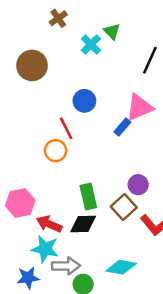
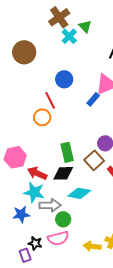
brown cross: (58, 18) -> (59, 17), moved, size x1.5
cyan diamond: (121, 267) -> (79, 193), moved

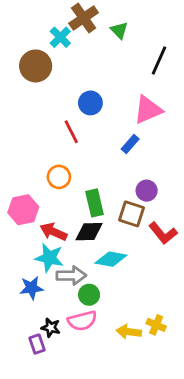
cyan cross: (69, 36) -> (60, 37), moved
blue rectangle: (93, 99) -> (130, 144), moved
orange circle: (42, 117) -> (59, 177), moved
brown square: (94, 160) -> (132, 214), turned -30

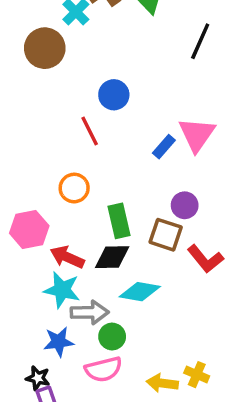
pink triangle: (148, 110) -> (197, 134), moved, turned -32
blue star: (32, 288) -> (59, 342), moved
black star: (51, 328) -> (38, 378), moved

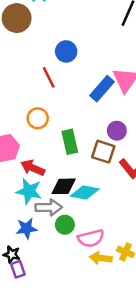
blue rectangle: (164, 147) -> (102, 89), size x1.5
black diamond: (112, 257) -> (64, 186), moved
pink semicircle: (103, 369) -> (91, 238), moved

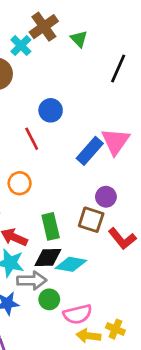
green rectangle: (70, 142) -> (51, 226), moved

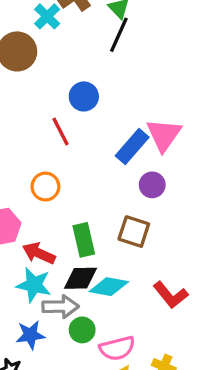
black line: (118, 68) -> (119, 35), moved
purple circle: (106, 197) -> (152, 185), moved
red L-shape: (122, 239) -> (171, 295), moved

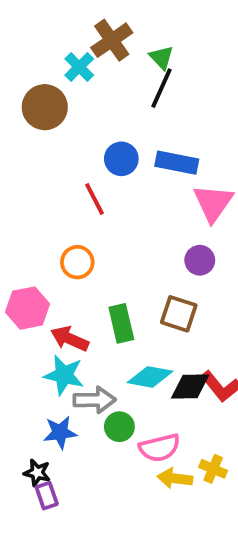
blue rectangle: (132, 147) -> (177, 163), moved, turned 60
black diamond: (80, 278) -> (190, 387), moved

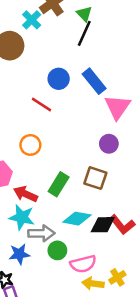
blue rectangle: (177, 163) -> (94, 81), turned 40
red line: (95, 199) -> (41, 105), turned -30
green rectangle: (121, 323) -> (59, 184), turned 45
yellow cross: (213, 469) -> (117, 277), turned 35

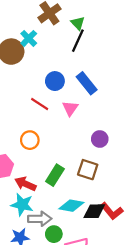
cyan cross: (32, 20) -> (29, 38), moved
pink triangle: (117, 107) -> (70, 108), moved, size x0.7

